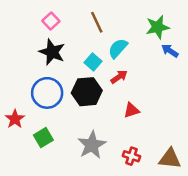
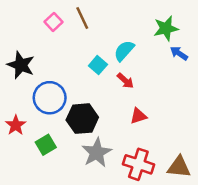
brown line: (97, 22) -> (82, 18), moved
black star: (52, 52) -> (21, 65), moved
red arrow: (119, 77) -> (125, 81), turned 77
black hexagon: (87, 92) -> (82, 119), moved
red cross: (131, 156) -> (138, 164), size x1.6

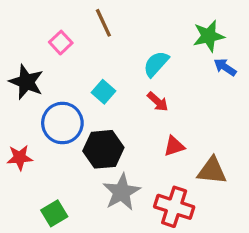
pink square: (54, 22) -> (61, 43), moved
cyan square: (98, 65) -> (103, 92), moved
red star: (16, 125) -> (20, 158), turned 30
green square: (46, 145) -> (54, 213), moved
brown triangle: (179, 167) -> (212, 171), moved

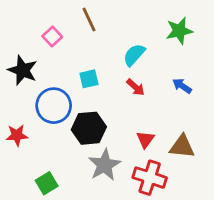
blue arrow: (225, 67) -> (182, 86), moved
cyan square: (103, 92) -> (89, 79), turned 36
red triangle: (174, 146) -> (145, 139), moved, turned -36

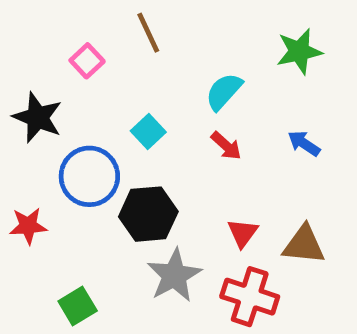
cyan square: (89, 79) -> (148, 132), turned -30

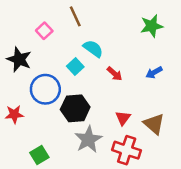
cyan semicircle: (224, 91) -> (93, 49), moved, turned 84
blue arrow: (304, 143) -> (154, 73), turned -63
brown triangle: (304, 245) -> (154, 124), turned 35

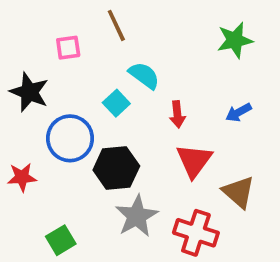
pink square: (44, 31) -> (68, 48), turned 35
red arrow: (115, 74) -> (177, 114), turned 42
red triangle: (123, 118) -> (194, 161), moved, size x1.5

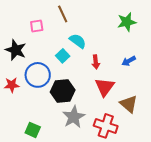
red star: (22, 177) -> (12, 85), moved
green square: (61, 240) -> (33, 130), turned -35

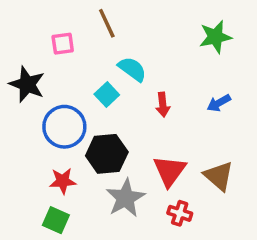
red star: (12, 85) -> (63, 181), moved
red triangle: (105, 87) -> (170, 171), moved
red cross: (106, 126) -> (180, 213), size x0.6

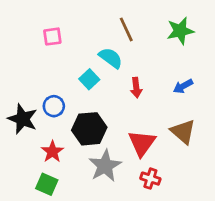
brown line: (107, 23) -> (126, 29), moved
black star: (27, 84) -> (23, 119), moved
blue circle: (64, 127) -> (54, 106), size x0.6
brown triangle: (219, 176) -> (183, 132), moved
red star: (63, 181) -> (52, 152), turned -30

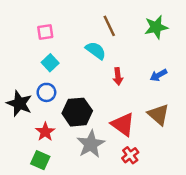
cyan square: (89, 79) -> (50, 63), moved
red triangle: (142, 143) -> (123, 124), turned -30
red cross: (150, 179) -> (130, 155), turned 35

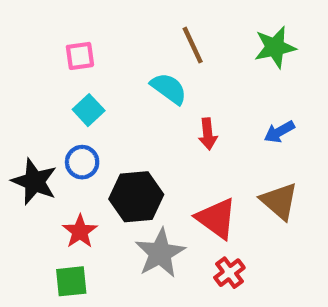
green square: (40, 160) -> (71, 281), turned -30

